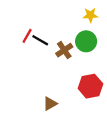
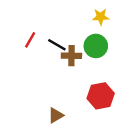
black line: (40, 40) -> (57, 45), moved
brown cross: (64, 50) -> (71, 56), turned 35

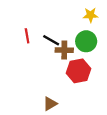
red line: (30, 40) -> (27, 36), turned -40
red hexagon: (101, 96) -> (78, 71), moved

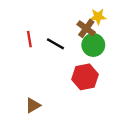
brown cross: (64, 50) -> (86, 28), moved, turned 35
brown triangle: (50, 104) -> (33, 105), moved

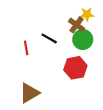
red line: (29, 39) -> (26, 48), moved
brown triangle: (33, 105) -> (29, 93), size x1.5

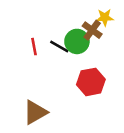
green circle: (83, 39) -> (77, 41), moved
red line: (26, 48) -> (34, 47), moved

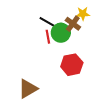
red line: (34, 47) -> (48, 37), moved
black line: (59, 47) -> (47, 22), moved

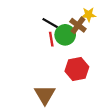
brown triangle: (28, 89) -> (45, 95), moved, turned -30

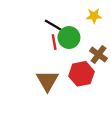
brown cross: (78, 25) -> (98, 55), moved
brown triangle: (45, 95) -> (47, 81), moved

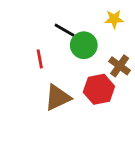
red line: (54, 42) -> (40, 59), moved
brown triangle: (47, 81) -> (58, 98), turned 35

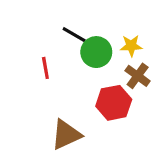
yellow star: (114, 19) -> (131, 46), moved
brown triangle: (58, 98) -> (66, 135), moved

